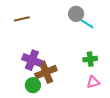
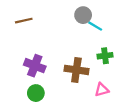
green cross: (90, 59) -> (105, 56), moved
brown cross: (46, 72) -> (76, 70), moved, turned 30

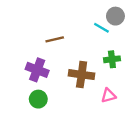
gray circle: (83, 15) -> (115, 16), moved
brown line: (24, 21) -> (55, 39), moved

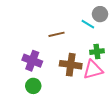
brown line: (55, 39) -> (57, 34), moved
pink triangle: (108, 96) -> (93, 70), moved, size x1.5

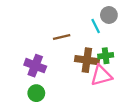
cyan line: (88, 24) -> (96, 26), turned 32
brown cross: (71, 65) -> (87, 60), moved

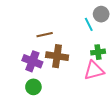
brown line: (62, 37) -> (45, 35), moved
brown cross: (87, 60) -> (57, 56), moved

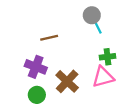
gray circle: (101, 14) -> (92, 15), moved
brown cross: (57, 56) -> (67, 81), moved, turned 35

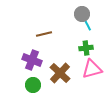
green cross: (107, 57) -> (86, 48), moved

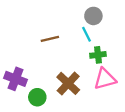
cyan line: (87, 24) -> (87, 34), moved
purple cross: (32, 60) -> (16, 79), moved

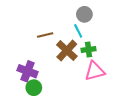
purple cross: (16, 79) -> (28, 71), moved
brown cross: (68, 83) -> (67, 50), moved

